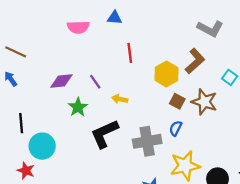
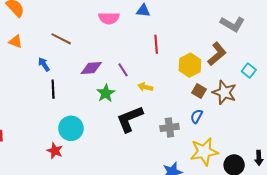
brown line: (16, 52) -> (61, 39), moved
black line: (21, 123) -> (53, 89), moved
gray cross: (147, 141) -> (169, 127), size x0.7

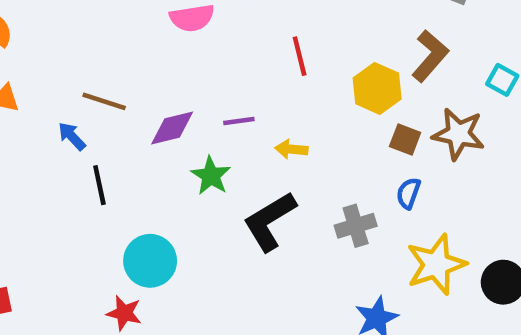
brown line: (61, 39) -> (104, 101), moved
purple line: (123, 70) -> (239, 121), turned -56

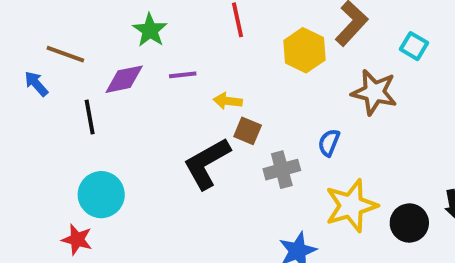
brown square: (405, 140) -> (248, 131), moved
green star: (211, 176) -> (150, 30), moved
black line: (99, 185) -> (90, 117), moved

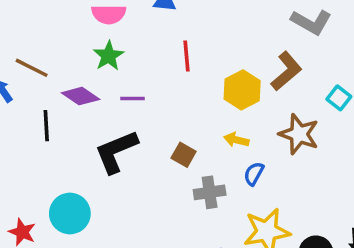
purple diamond: (124, 79) -> (81, 96), turned 39
yellow arrow: (228, 101) -> (236, 140), moved
black L-shape: (207, 163) -> (116, 152), moved
cyan circle: (101, 195) -> (70, 213), moved

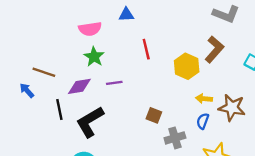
purple diamond: (81, 96) -> (79, 86), turned -35
brown star: (299, 134) -> (232, 108), moved
yellow arrow: (236, 140) -> (204, 99), moved
black L-shape: (116, 152) -> (90, 122), moved

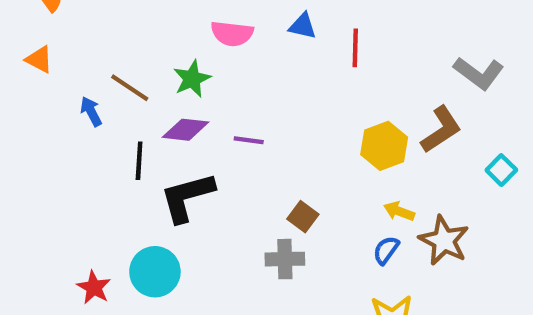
red line: (146, 49) -> (355, 48), moved
green star: (94, 57) -> (192, 79), moved
gray cross: (175, 138) -> (285, 259), moved

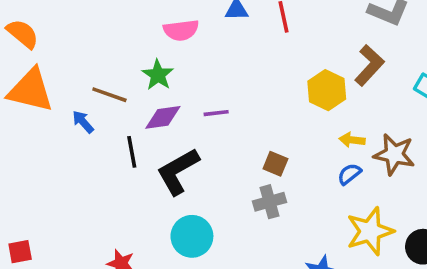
orange triangle: (39, 59) -> (31, 90), size x2.0
blue semicircle: (386, 250) -> (349, 174), turned 30
cyan circle: (155, 272) -> (192, 236), moved

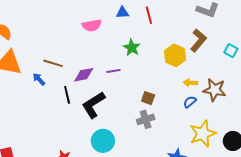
green star: (158, 75) -> (132, 48), moved

